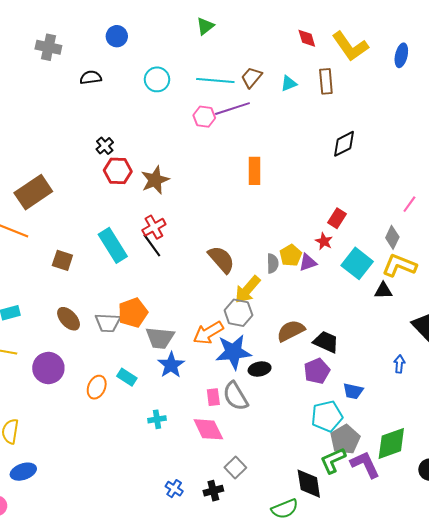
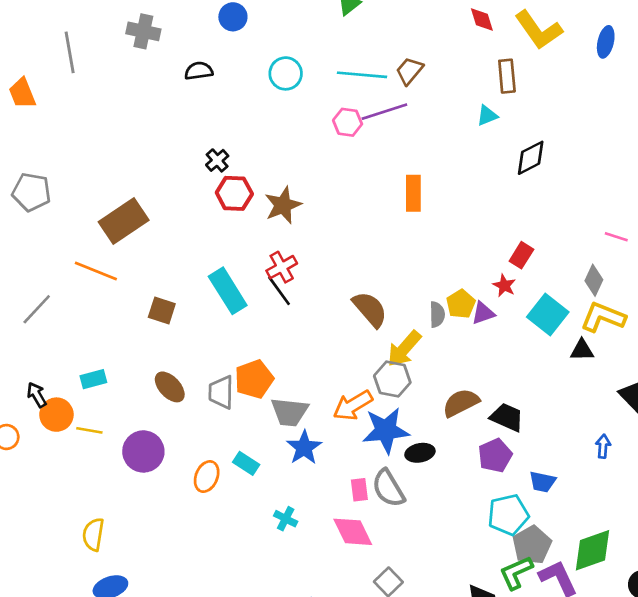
cyan triangle: (289, 83) -> (487, 116), moved
pink line: (409, 204) -> (616, 237), turned 72
gray trapezoid: (108, 323) -> (221, 392), turned 88
cyan cross: (157, 419) -> (286, 519), turned 36

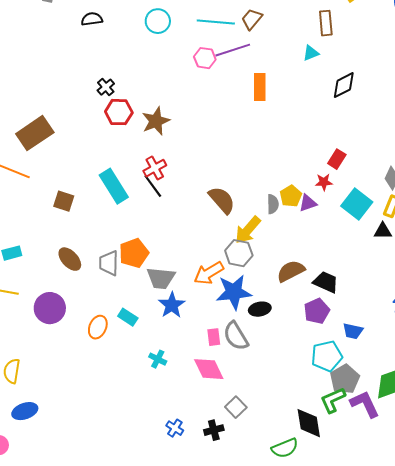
orange rectangle: (413, 193) -> (260, 87), moved
red star: (504, 286) -> (324, 182), turned -30

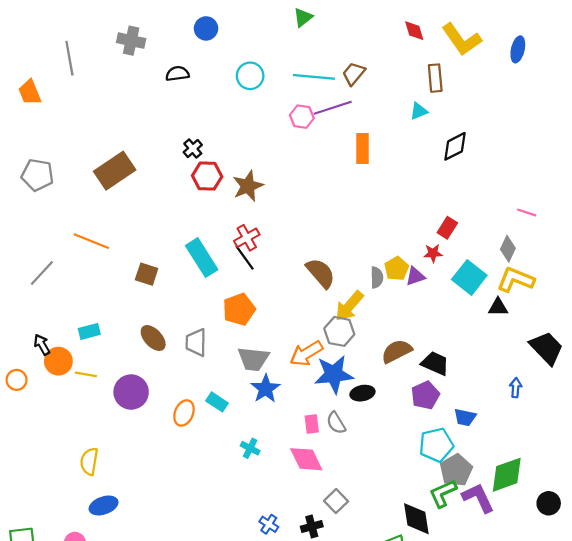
brown rectangle: (35, 133) -> (115, 171), moved
orange pentagon: (134, 253) -> (239, 309), moved
gray semicircle: (236, 336) -> (336, 423), size x0.7

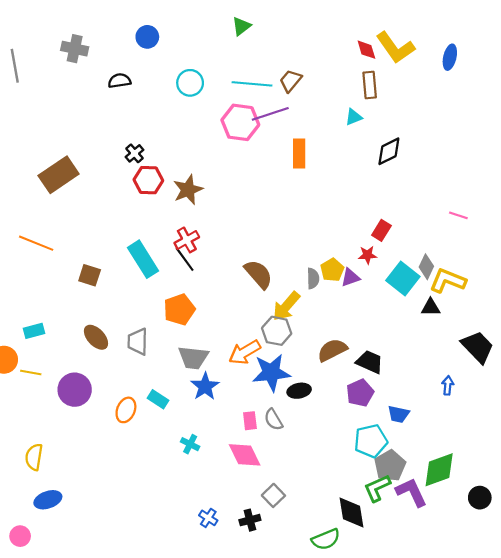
red diamond: (414, 31) -> (366, 50), moved
pink hexagon: (302, 117) -> (240, 122), size x1.6
gray diamond: (508, 249) -> (426, 267), moved

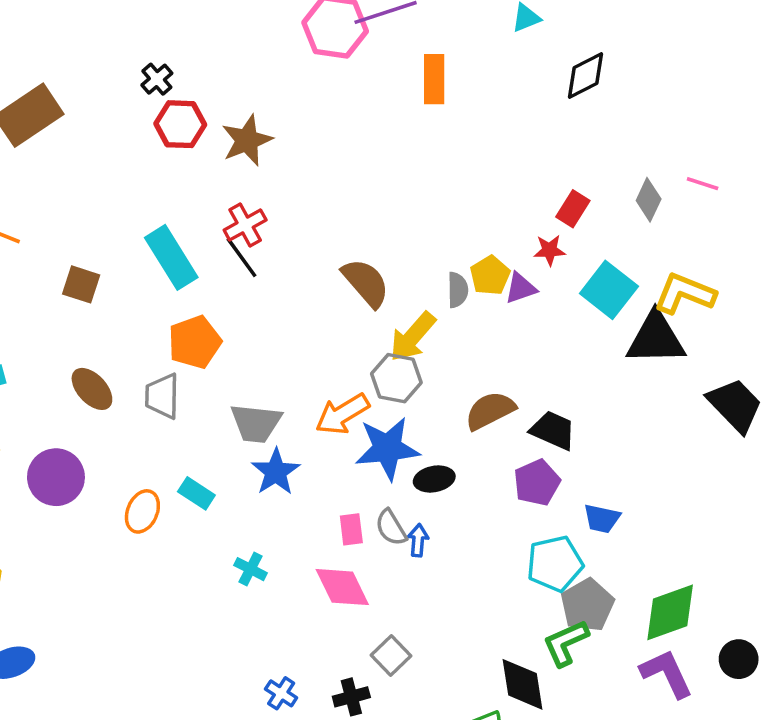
gray diamond: (426, 267) -> (649, 200), moved
black triangle: (431, 307) -> (656, 338), size x1.8
orange pentagon: (179, 309) -> (195, 342), moved
blue arrow: (448, 385) -> (418, 540), moved
purple L-shape: (411, 492) -> (667, 674), moved

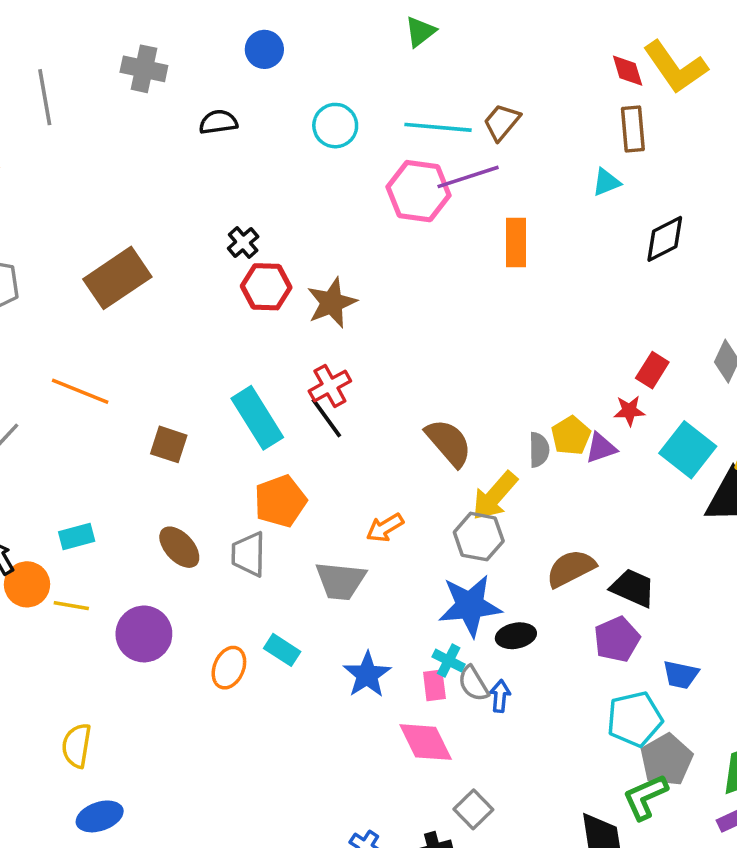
orange arrow: (342, 414) -> (385, 528), moved, size x0.7
blue star: (276, 472) -> (367, 675), moved
cyan cross: (250, 569) -> (449, 661), moved

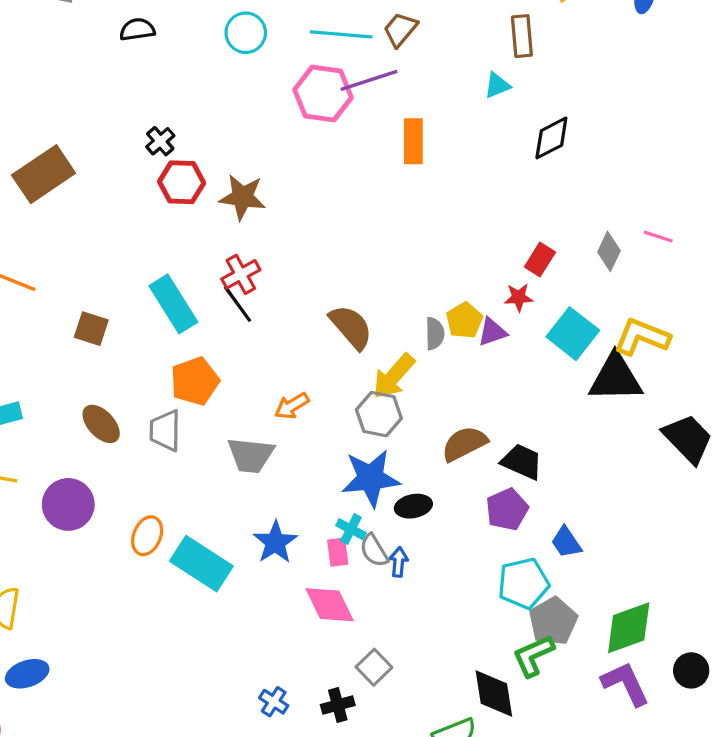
brown star: (332, 303) -> (242, 197), turned 30
cyan rectangle: (282, 650) -> (201, 564), moved, size x1.8
blue trapezoid: (681, 675) -> (566, 542), turned 44

